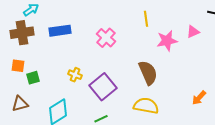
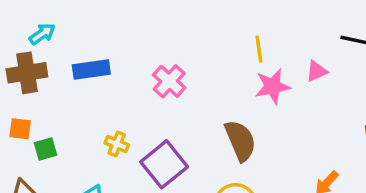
yellow line: (146, 19) -> (259, 49), moved

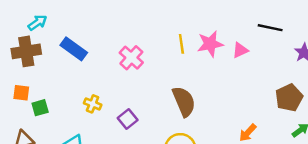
yellow line: (259, 49) -> (181, 44), moved
blue rectangle: (91, 69) -> (74, 49), turned 44
pink star: (272, 86) -> (210, 44), moved
purple square: (164, 164) -> (128, 119), size x0.6

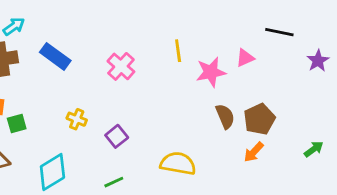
pink star: (210, 44) -> (211, 72), moved
brown pentagon: (289, 98) -> (259, 119), moved
brown semicircle: (184, 101) -> (225, 116), moved, size x0.7

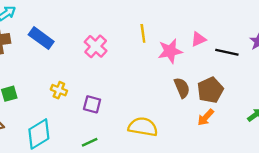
black line: (279, 32) -> (227, 52), moved
purple square: (117, 136) -> (92, 104), turned -36

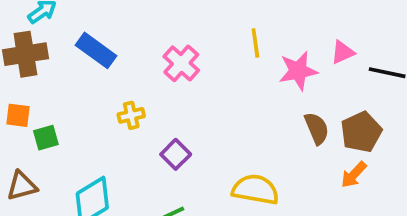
yellow cross: (59, 90) -> (131, 115), moved, turned -35
purple square: (92, 104) -> (176, 154), turned 30

